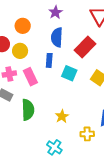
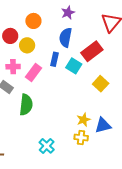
cyan square: (69, 73) -> (74, 66), moved
pink rectangle: (30, 77) -> (33, 72), turned 54
yellow star: (62, 116) -> (84, 120), moved

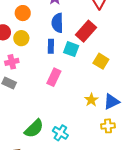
pink rectangle: (33, 72) -> (54, 77), moved
green semicircle: (26, 105) -> (34, 129), moved, turned 50
yellow cross: (81, 138) -> (108, 126), moved

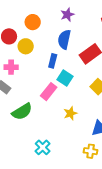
cyan square: (71, 49) -> (65, 78), moved
yellow star: (91, 100) -> (70, 113), moved
green semicircle: (34, 129) -> (22, 112), moved

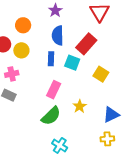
cyan square: (65, 78) -> (72, 63), moved
green semicircle: (22, 112) -> (51, 116), moved

